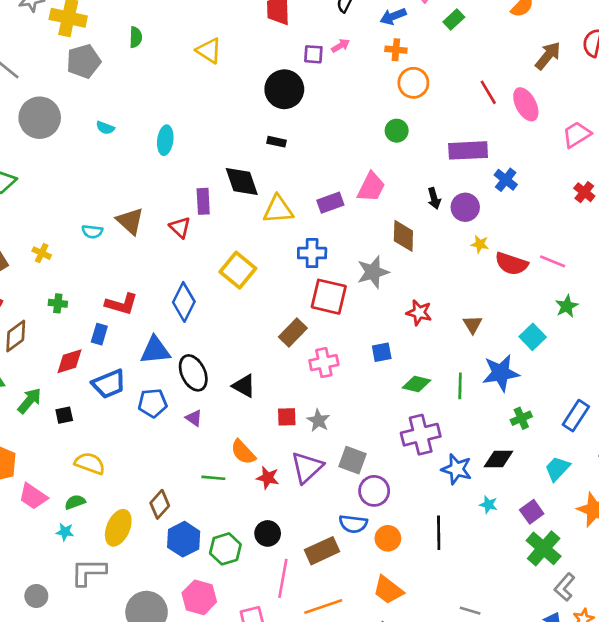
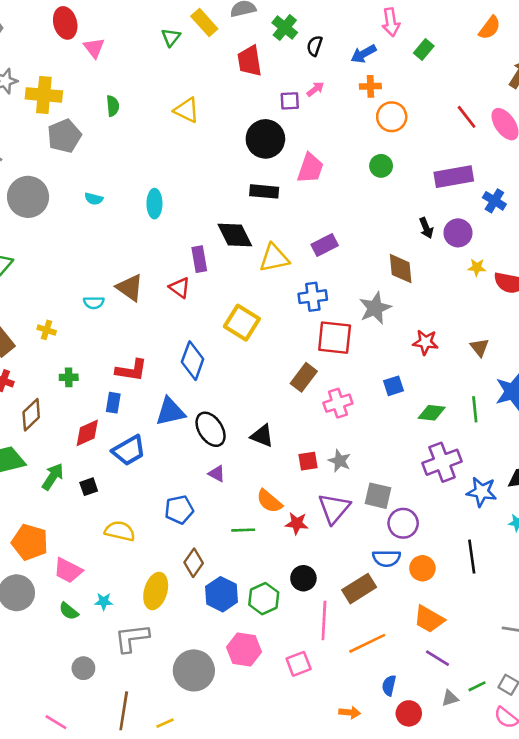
black rectangle: (276, 142) -> (264, 191), size x1.5
pink trapezoid: (371, 187) -> (310, 168), moved
blue pentagon: (153, 403) -> (179, 510), moved
green semicircle: (75, 502) -> (69, 611), moved, turned -114

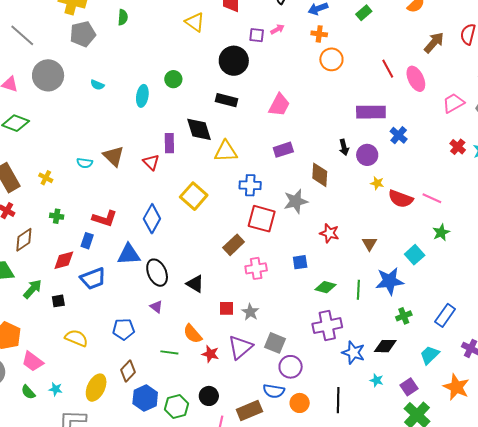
yellow triangle: (186, 110) -> (195, 22), moved
green circle: (381, 166) -> (173, 79), moved
pink trapezoid: (310, 168) -> (279, 105), moved
purple rectangle: (325, 245) -> (283, 150), moved

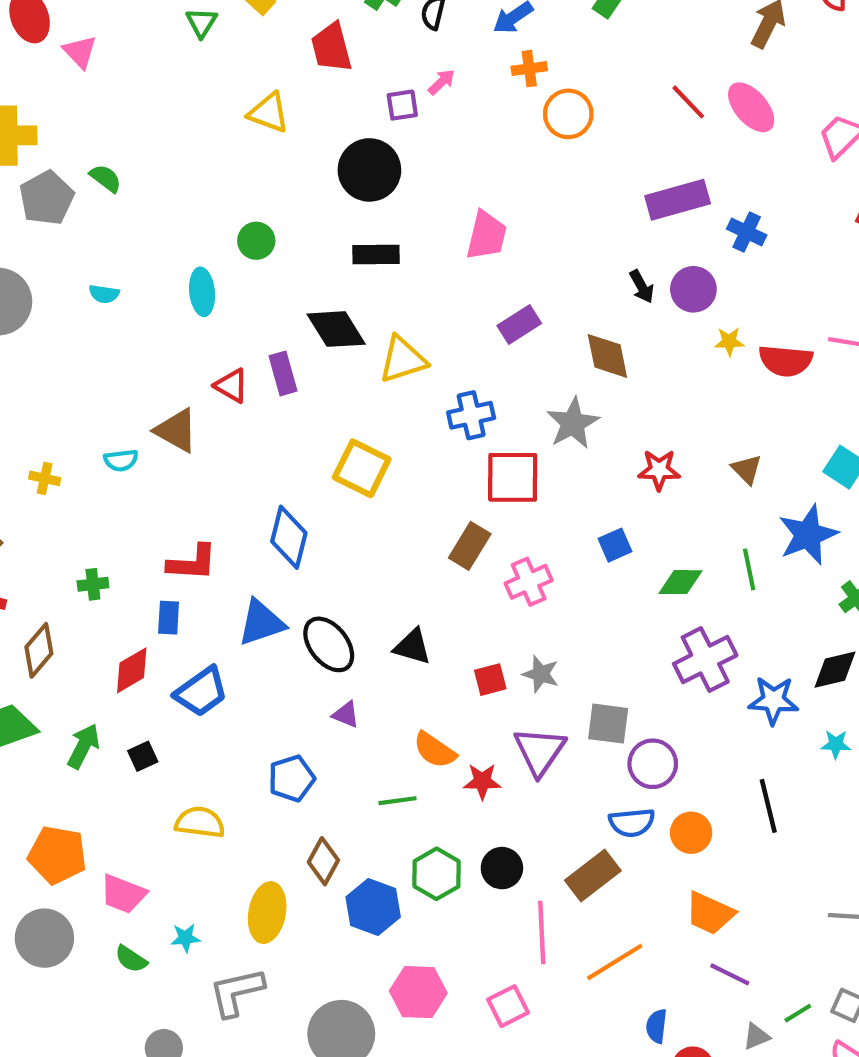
green semicircle: (123, 17) -> (106, 178), moved, turned -42
red triangle: (151, 162) -> (231, 386), moved
yellow cross: (46, 178) -> (45, 478), moved
green hexagon: (176, 406) -> (437, 874), moved

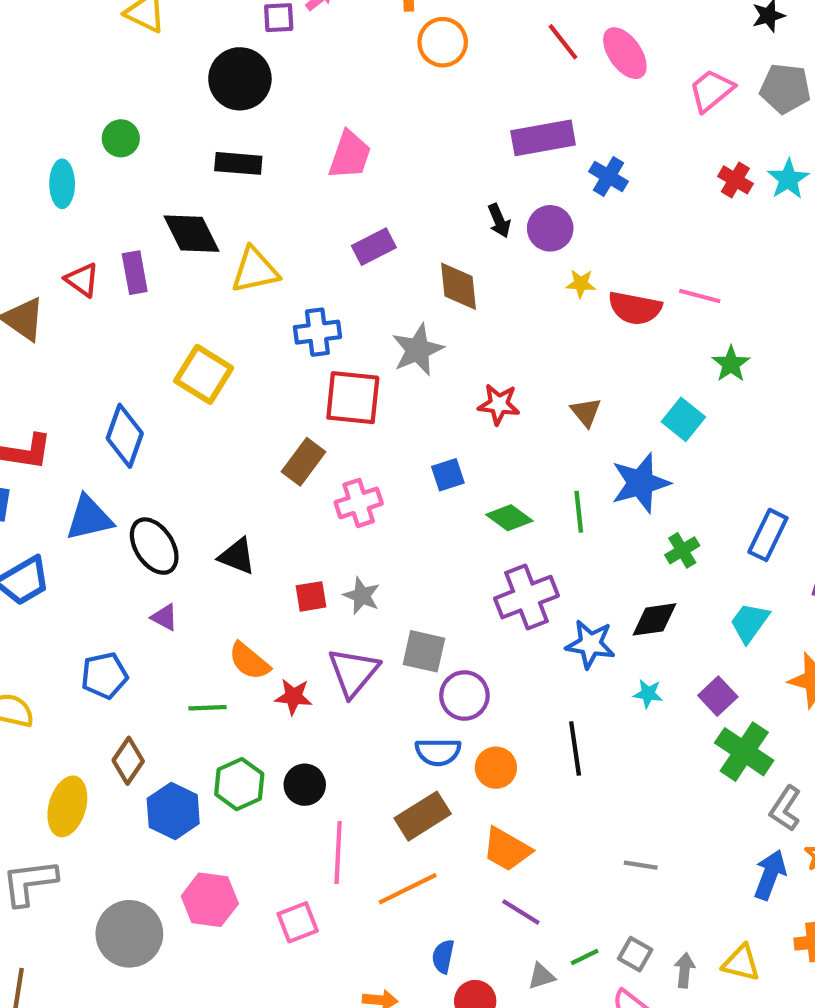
green diamond: (681, 582) -> (509, 518), turned 30
brown rectangle: (593, 876) -> (423, 816), moved

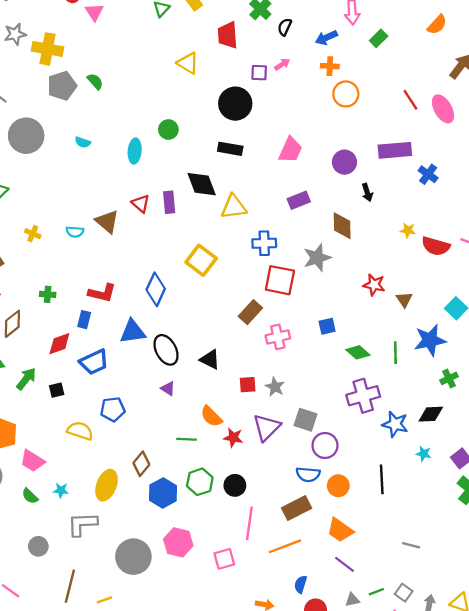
purple circle: (550, 228) -> (344, 162), moved
red star: (499, 404) -> (374, 285), moved
blue pentagon: (104, 676) -> (113, 409), moved

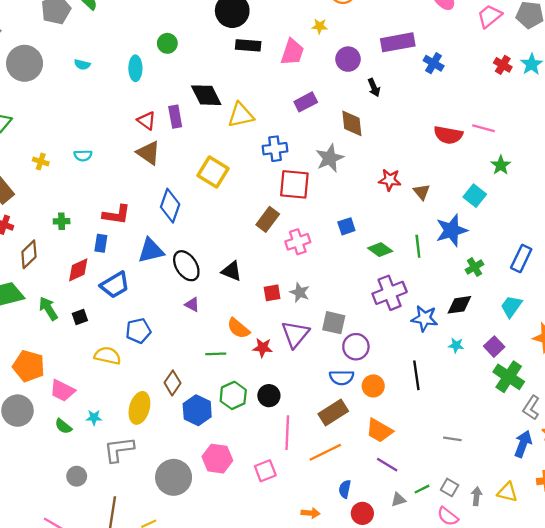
black rectangle: (230, 149) -> (248, 45), moved
brown triangle: (107, 222) -> (149, 153), moved
yellow star: (408, 230) -> (320, 26), moved
green arrow: (26, 379) -> (48, 308), turned -65

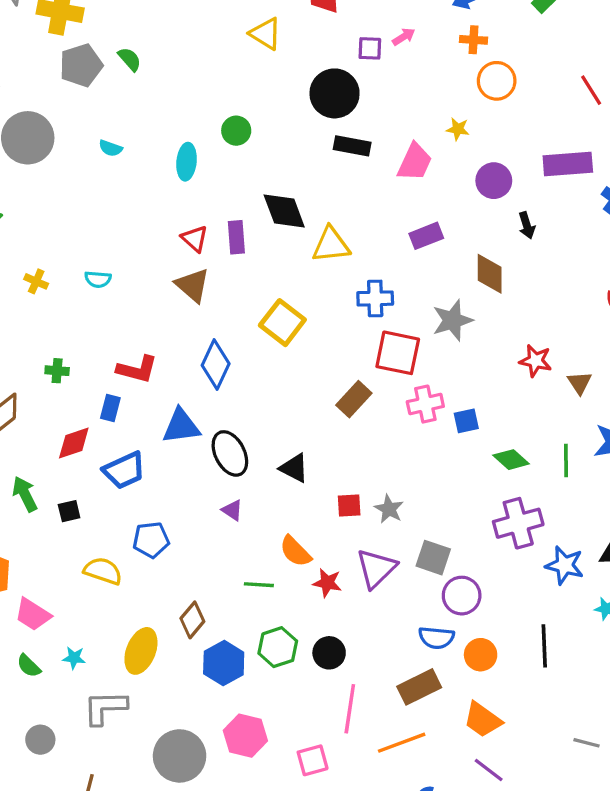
pink cross: (298, 242) -> (425, 404), moved

